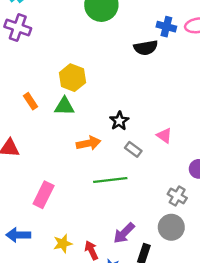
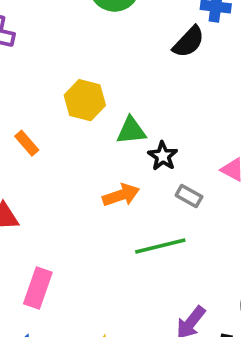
black semicircle: (146, 48) -> (189, 42), turned -30
green triangle: (64, 106) -> (131, 131), moved
pink rectangle: (44, 195) -> (38, 288), moved

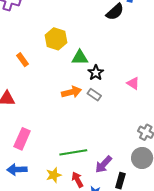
gray rectangle: (189, 196) -> (94, 95), moved
green line: (160, 246) -> (73, 152), moved

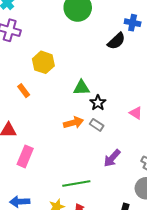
yellow hexagon: (56, 39) -> (43, 62), moved
pink rectangle: (22, 139) -> (25, 156), moved
purple arrow: (104, 164) -> (112, 158), moved

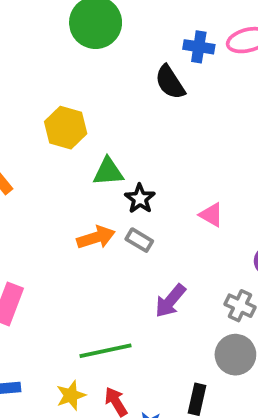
black semicircle: (116, 41) -> (170, 82), turned 102
yellow hexagon: (43, 62) -> (66, 128), moved

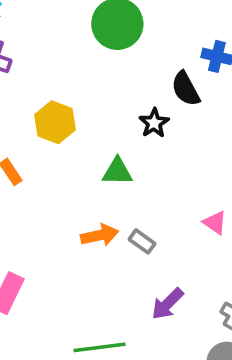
yellow hexagon: (66, 128) -> (55, 122), moved
black star: (140, 199) -> (154, 123), moved

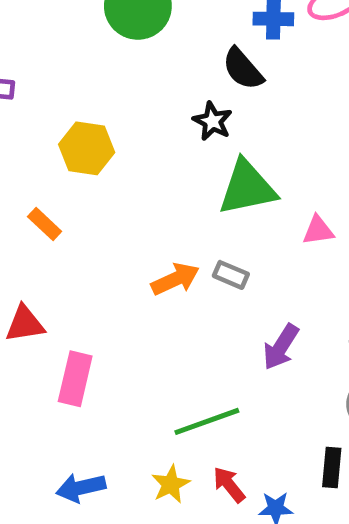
green triangle: (117, 172) -> (247, 188), moved, size x1.5
pink triangle: (215, 223) -> (318, 230), turned -30

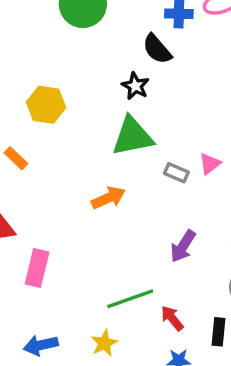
green triangle: (247, 188) -> (132, 136), moved
pink triangle: (318, 230) -> (210, 164), turned -30
gray rectangle: (231, 275) -> (176, 173), moved
red arrow: (229, 485) -> (172, 318), moved

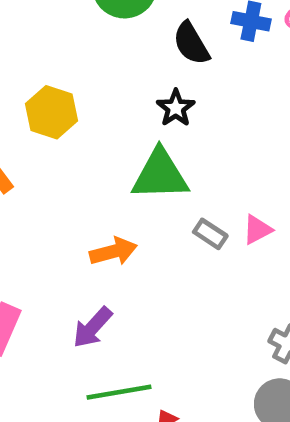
black semicircle: (157, 49) -> (191, 43), moved
purple arrow: (183, 246) -> (93, 327), moved

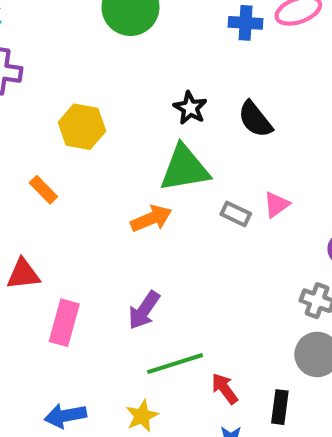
black semicircle: (191, 43) -> (255, 119), moved
orange arrow: (113, 252) -> (151, 219), moved

